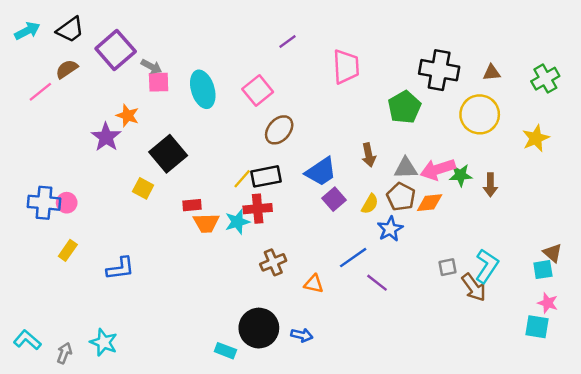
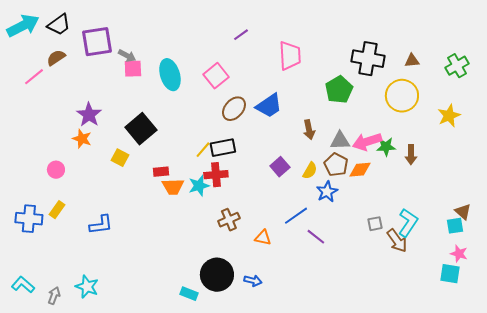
cyan arrow: (27, 31) -> (23, 26), size x1.5
purple square: (116, 50) -> (97, 42), turned 32
orange star: (128, 116) -> (82, 139), moved
blue trapezoid: (321, 172) -> (269, 106), moved
blue cross: (44, 203) -> (29, 219), moved

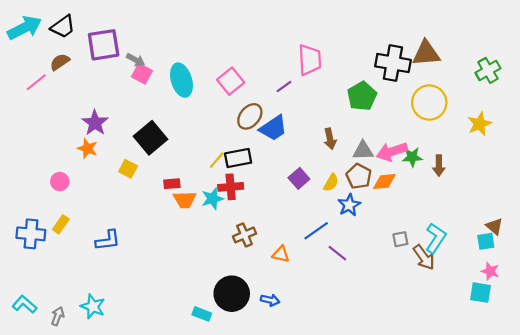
purple line: (241, 35) -> (284, 86), moved
brown triangle: (412, 61) -> (426, 53), moved, size x1.8
pink square: (133, 69) -> (142, 74), turned 30
blue trapezoid: (269, 106) -> (273, 128), moved

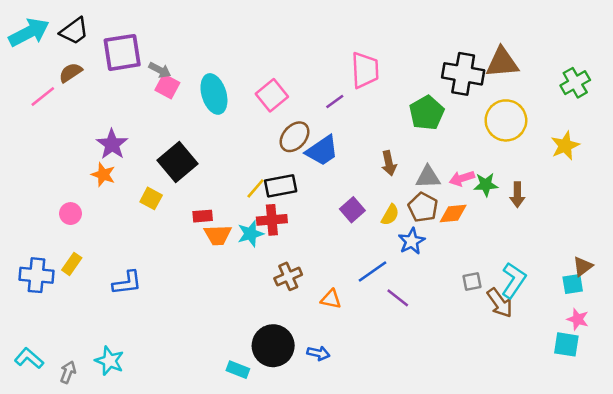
pink arrow: (392, 152) -> (462, 178), size x0.7
brown triangle: (494, 226) -> (583, 266), turned 42

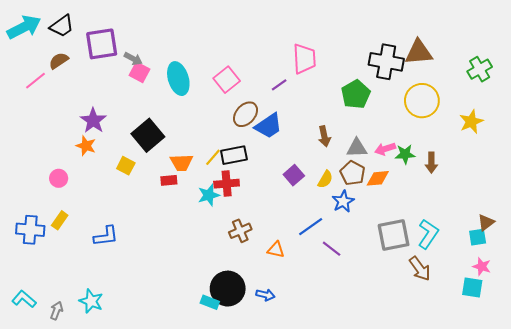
orange trapezoid: (218, 235) -> (181, 163), moved
gray square: (472, 282) -> (394, 235), size x2.0
brown arrow: (500, 303) -> (420, 269), moved
cyan rectangle: (238, 370) -> (210, 302), moved

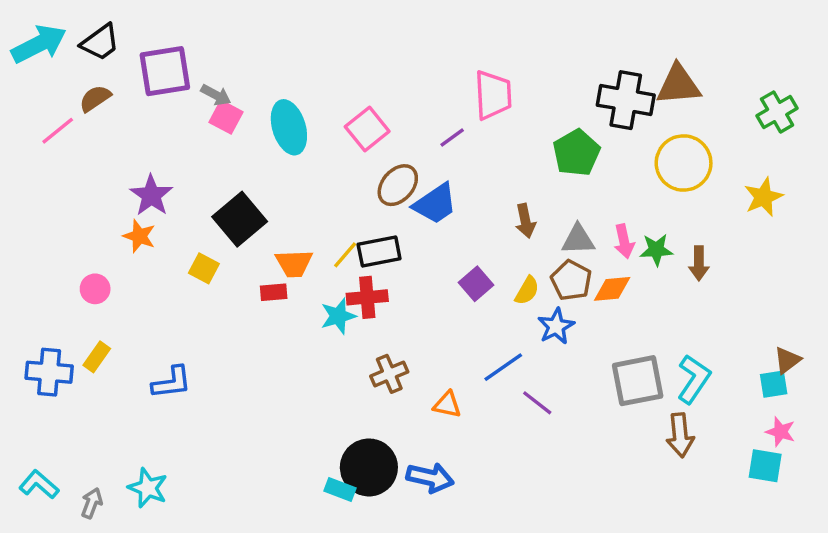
pink arrow: (385, 149) -> (624, 241), turned -84
brown arrow: (420, 269) -> (680, 435), turned 30
blue arrow: (265, 295) -> (430, 478), size x1.5

